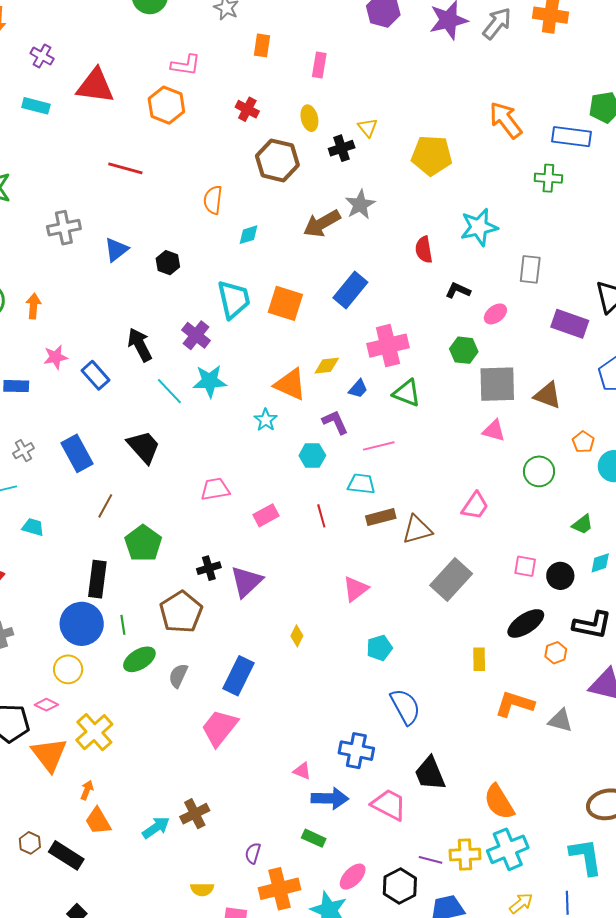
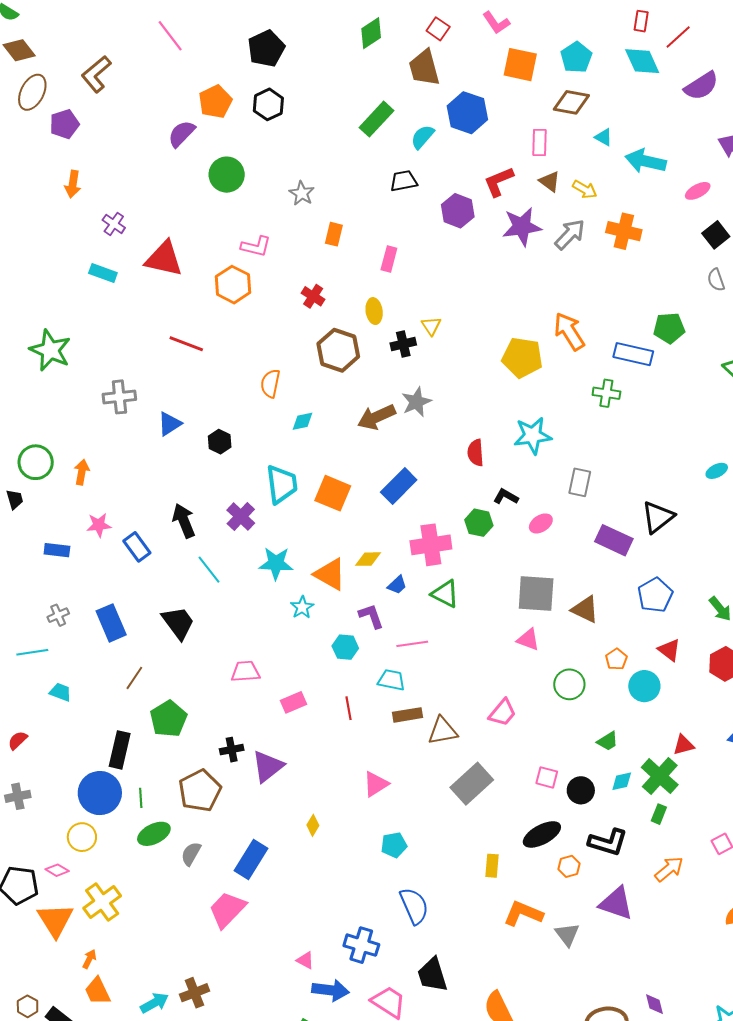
yellow pentagon: (432, 155) -> (522, 358), moved
green hexagon: (464, 350) -> (479, 523), moved
cyan star: (210, 381) -> (276, 563), moved
gray triangle: (560, 721) -> (567, 934), turned 32

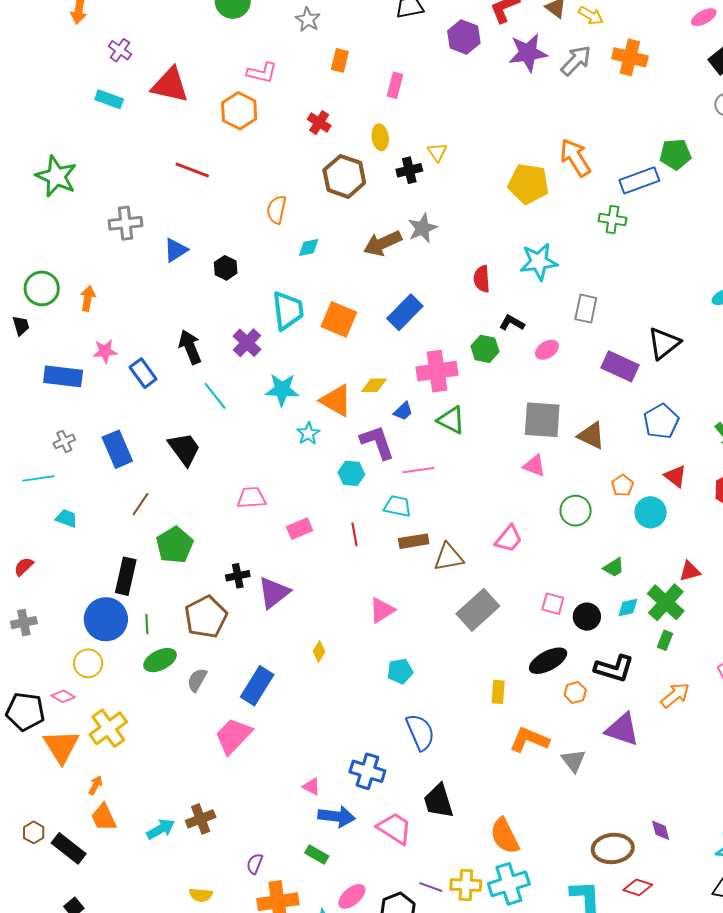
blue rectangle: (633, 354) -> (639, 180), turned -33
blue rectangle: (57, 550) -> (63, 376), size x1.5
purple L-shape: (371, 616) -> (377, 442), size x1.4

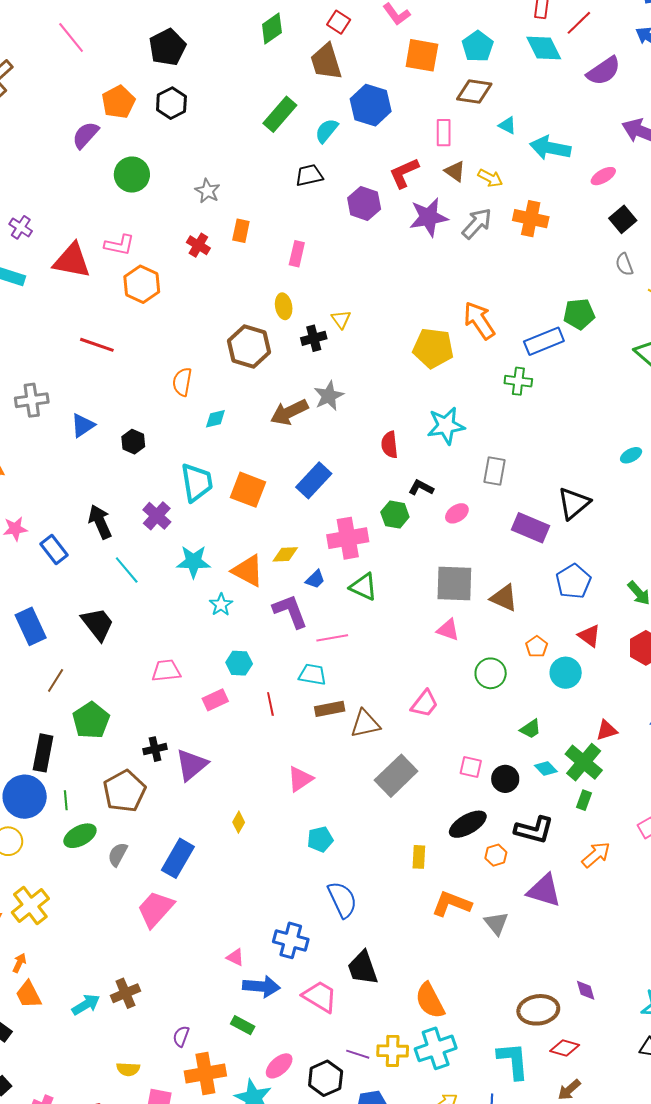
pink L-shape: (262, 73) -> (119, 245), moved
red cross: (319, 122) -> (198, 245), moved
cyan hexagon: (351, 473) -> (239, 663), moved
cyan diamond: (628, 607) -> (546, 768), turned 60

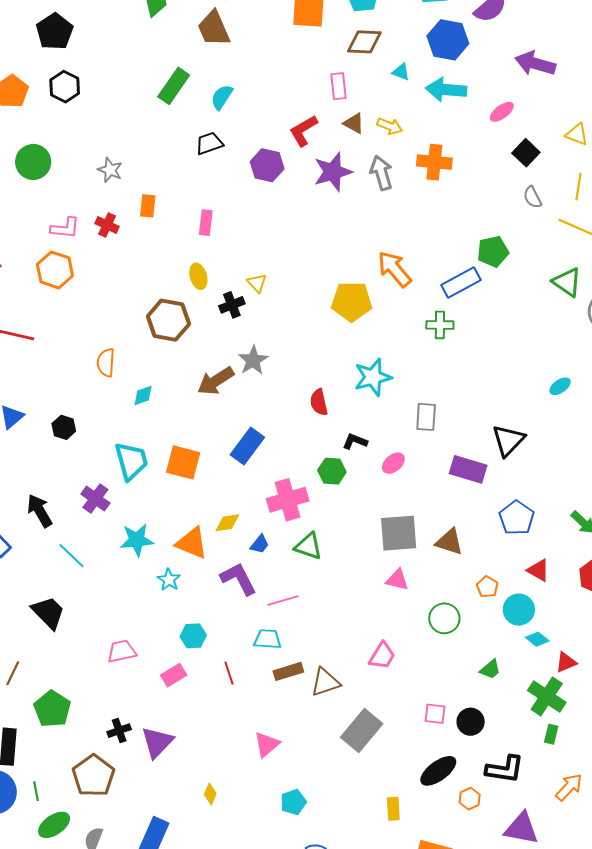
blue hexagon: (371, 105) -> (448, 40), moved
gray arrow: (477, 223) -> (381, 173), turned -52
pink L-shape: (119, 245) -> (65, 228), moved
cyan diamond: (546, 768) -> (537, 639), moved

